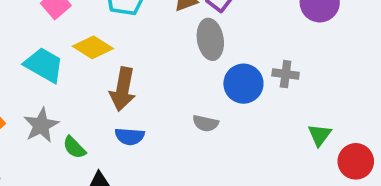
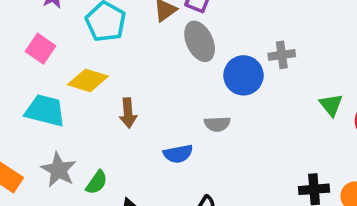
brown arrow: (123, 89) -> (128, 113), size x0.7
blue semicircle: (130, 136) -> (178, 154), moved
green semicircle: (74, 147) -> (97, 182), turned -85

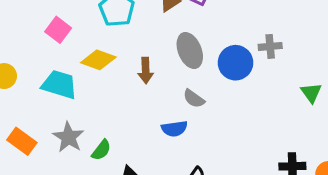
gray ellipse: (200, 41) -> (190, 51), moved
brown arrow: (128, 113) -> (146, 70), moved
gray semicircle: (217, 124) -> (194, 99), moved, turned 35

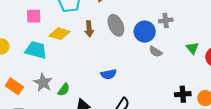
pink square: (58, 30) -> (34, 16), turned -35
brown arrow: (146, 70) -> (89, 29), moved
gray semicircle: (194, 99) -> (156, 52), moved

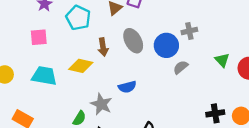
yellow diamond: (59, 34) -> (81, 66), moved
gray semicircle: (156, 52) -> (181, 67), turned 112
blue semicircle: (109, 74) -> (127, 87), moved
gray star: (43, 83) -> (101, 104), moved

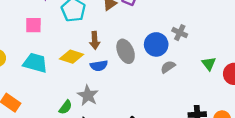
gray cross: (189, 31) -> (180, 33), turned 32
gray ellipse: (133, 41) -> (126, 51), moved
blue semicircle: (127, 87) -> (99, 66), moved

